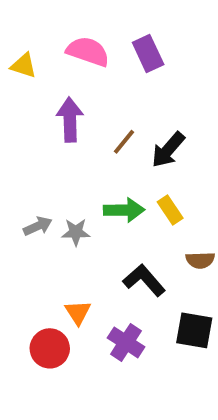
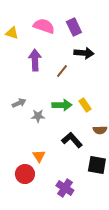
black arrow: (168, 150) -> (84, 53), moved, turned -126
gray arrow: (38, 226) -> (19, 103), moved
purple cross: (126, 342) -> (65, 188), moved

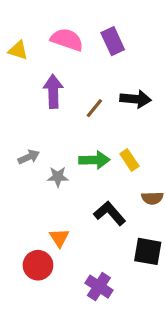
black arrow: (84, 53) -> (136, 99), moved

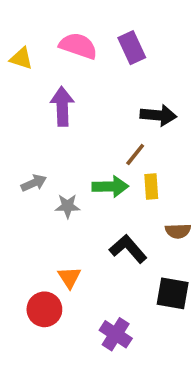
brown line: (94, 108) -> (135, 154), moved
yellow rectangle: (129, 160) -> (151, 186), turned 30

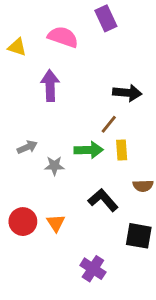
purple rectangle: (132, 48) -> (106, 18), moved
red circle: (44, 309) -> (23, 222), moved

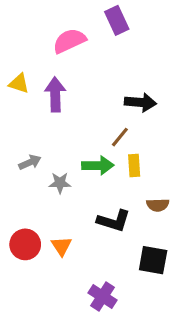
pink semicircle: (63, 37) -> (69, 41), turned -44
yellow triangle: (17, 47) -> (19, 83), moved
black L-shape: (103, 200) -> (114, 221), turned 148

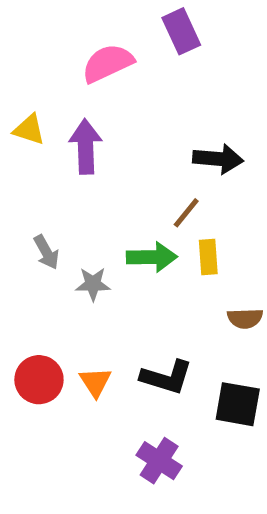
gray arrow: (30, 162) -> (46, 252), turned 85
black L-shape: (114, 221) -> (167, 377), moved

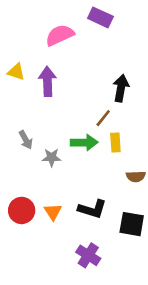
purple rectangle: (181, 31) -> (100, 17), turned -40
black arrow: (218, 159) -> (121, 88), turned -85

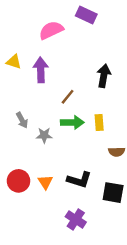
brown line: (103, 118) -> (68, 97), moved

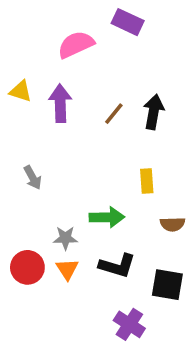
brown line: (68, 97) -> (114, 114), moved
green arrow: (72, 122) -> (107, 217), moved
gray star: (44, 135) -> (65, 238), moved
purple cross: (76, 219) -> (129, 324), moved

